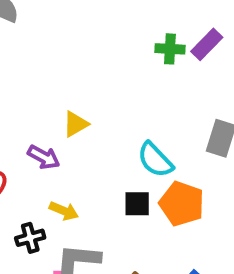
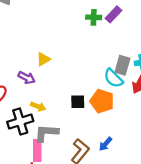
cyan semicircle: (155, 160) -> (113, 78), moved
black cross: (30, 238) -> (20, 121), size x1.6

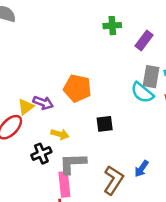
purple rectangle: (114, 14) -> (144, 40), moved
yellow triangle: (43, 59) -> (26, 107), moved
orange pentagon: (102, 101) -> (77, 88), moved
black cross: (20, 121) -> (41, 154), size x0.7

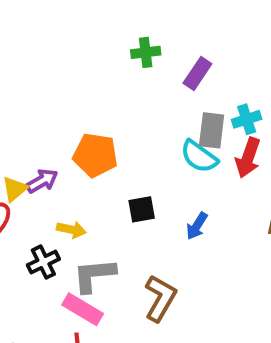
purple arrow: (43, 103) -> (42, 181), turned -48
blue arrow: (142, 169) -> (197, 226), moved
pink rectangle: (64, 184) -> (83, 309), turned -50

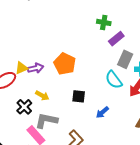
purple rectangle: (197, 73) -> (116, 39), moved
gray rectangle: (212, 130) -> (125, 59), moved
black cross: (43, 262) -> (24, 107), turned -35

